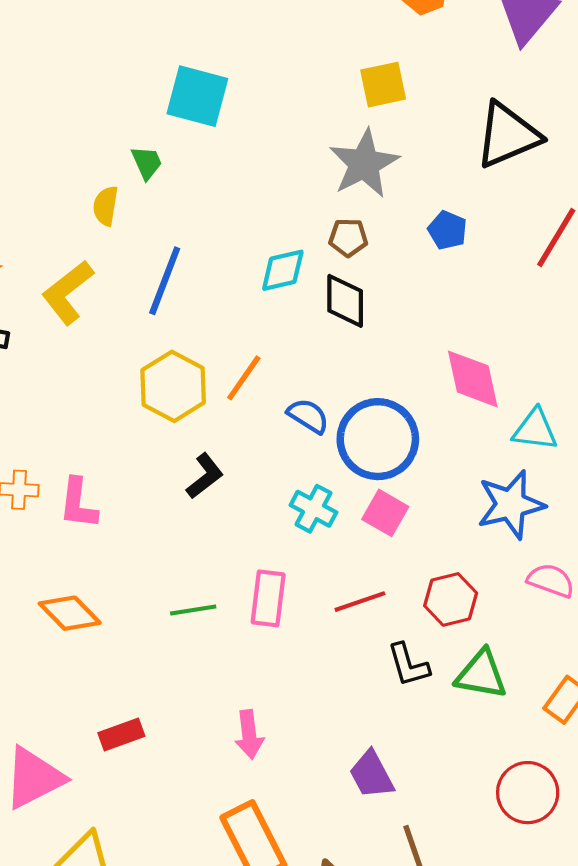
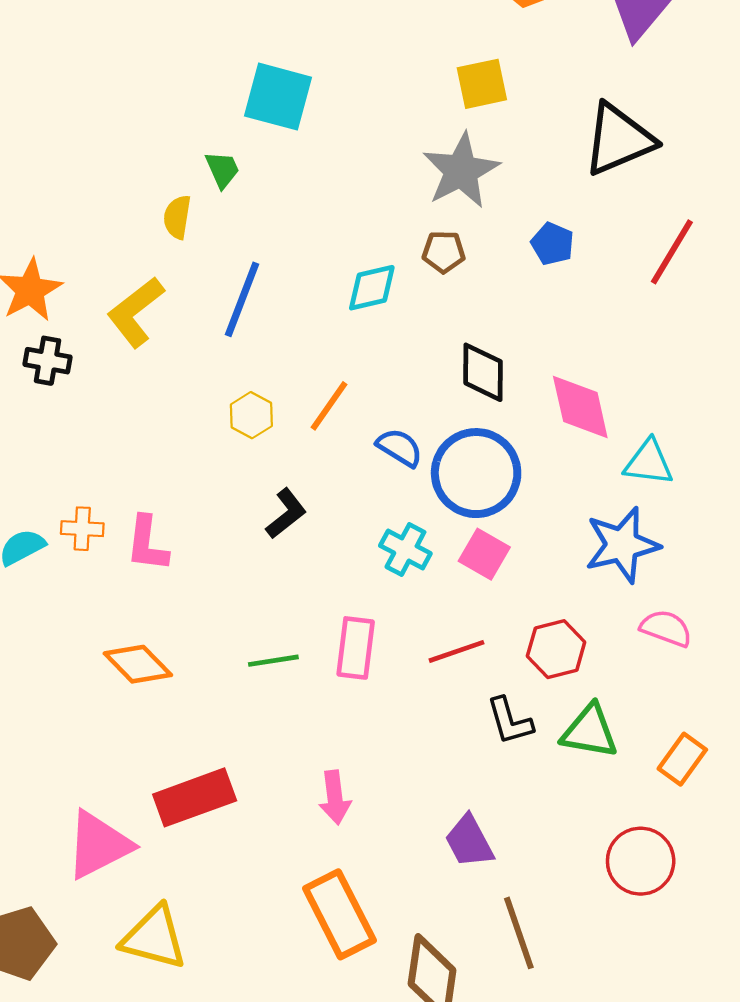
black diamond: (345, 301) -> (483, 372), moved
yellow hexagon: (173, 386) -> (251, 415), size x0.6
red rectangle: (121, 735) -> (195, 797), size x1.6

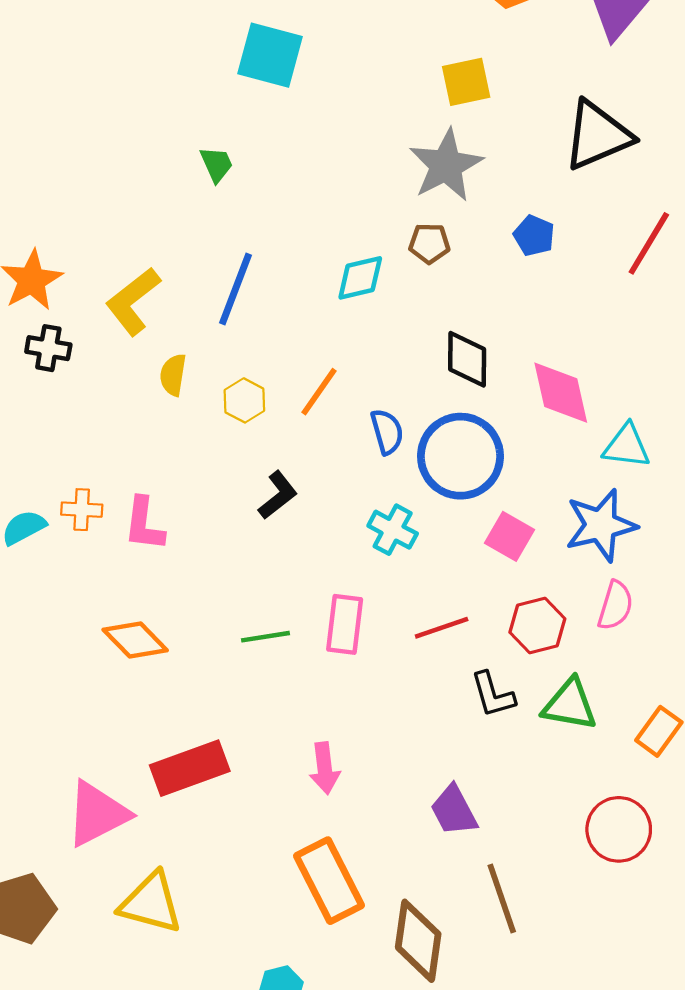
cyan square: (278, 97) -> (270, 55), moved
yellow semicircle: (177, 217) -> (173, 375), moved
blue semicircle: (400, 448) -> (387, 432), turned 42
pink square: (484, 554) -> (510, 536), moved
pink semicircle: (666, 628) -> (615, 605), moved, turned 87

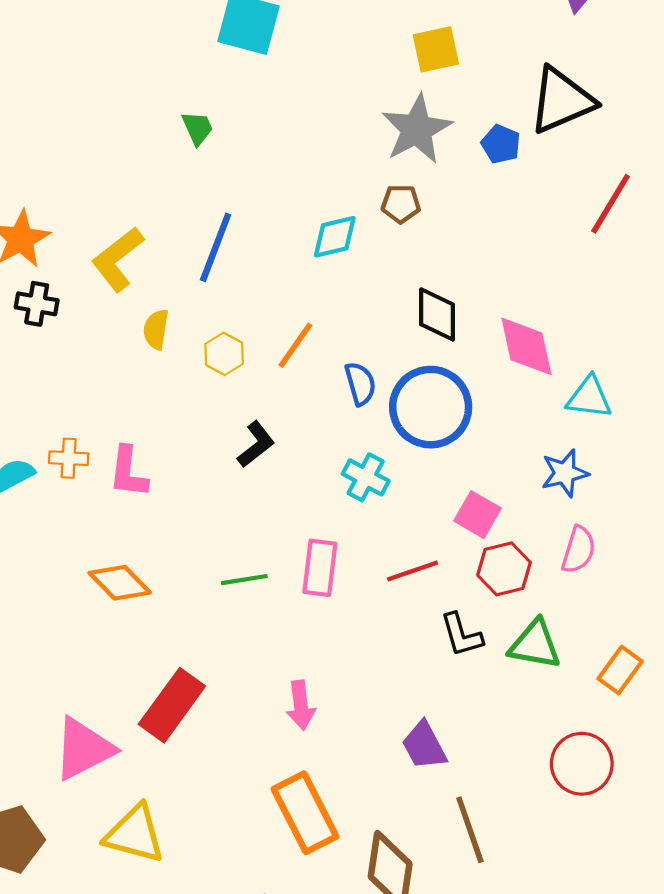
blue pentagon: (534, 236) -> (501, 144), moved
blue star: (601, 525) -> (565, 473), size x0.7
pink square: (510, 536) -> (477, 515), moved
red rectangle: (190, 768) -> (172, 705), turned -34

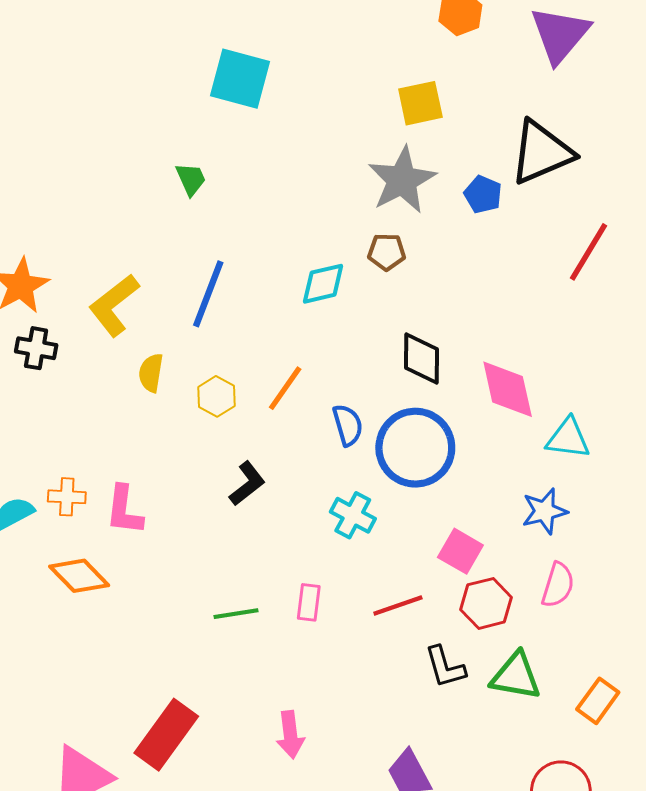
pink rectangle: (320, 568) -> (309, 602), size x0.7
orange diamond: (120, 583) -> (79, 576), moved

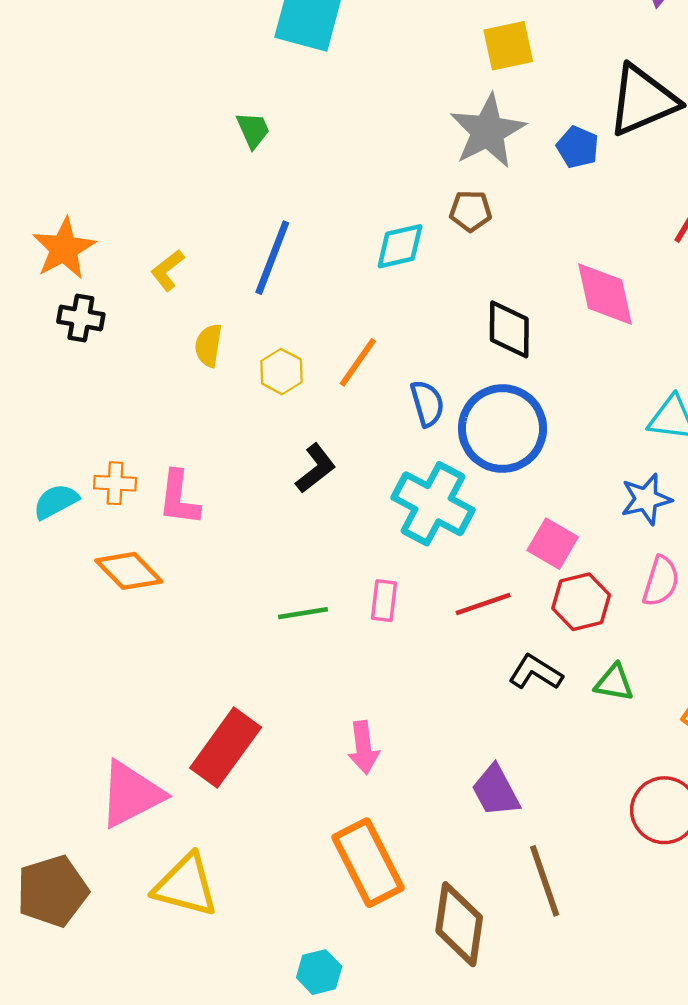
yellow L-shape: (114, 305) -> (167, 270), size x0.6
pink diamond: (508, 389) -> (605, 294), moved
cyan cross: (353, 515) -> (433, 504), size x1.6
black L-shape: (445, 667) -> (536, 672), turned 138
green triangle: (516, 676) -> (614, 683), size x0.7

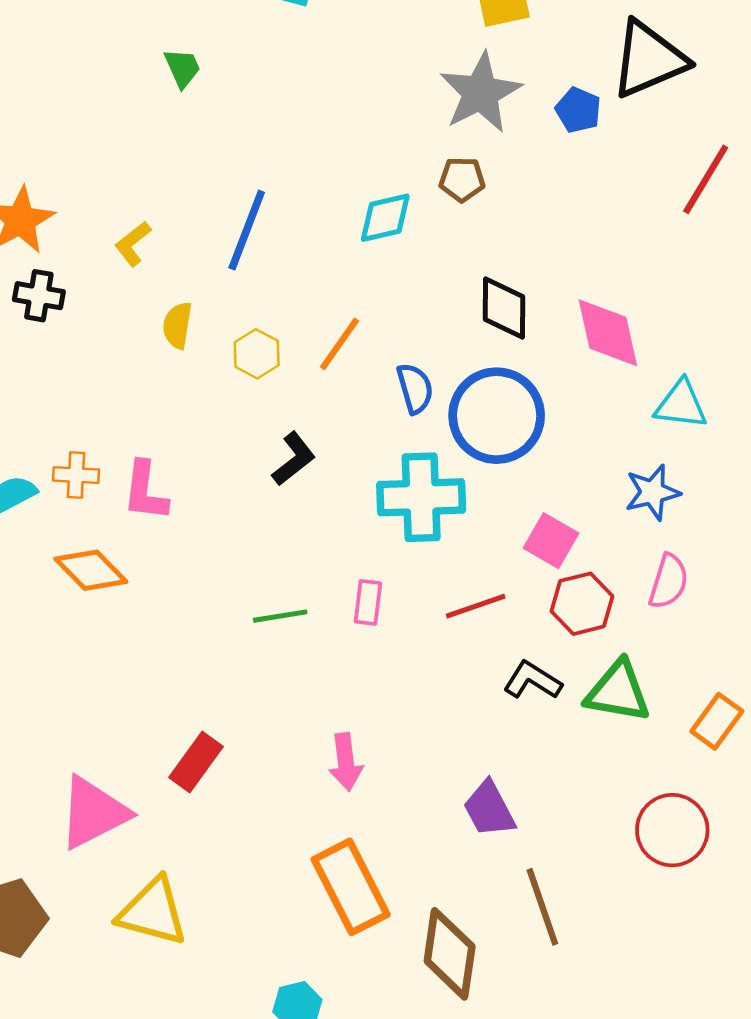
green trapezoid: (253, 130) -> (182, 68), moved
pink diamond: (605, 294) -> (608, 333), moved
cyan cross: (433, 504) -> (421, 497), turned -30
green triangle: (614, 683) -> (618, 692), size x1.5
red rectangle: (226, 748) -> (196, 762), size x0.7

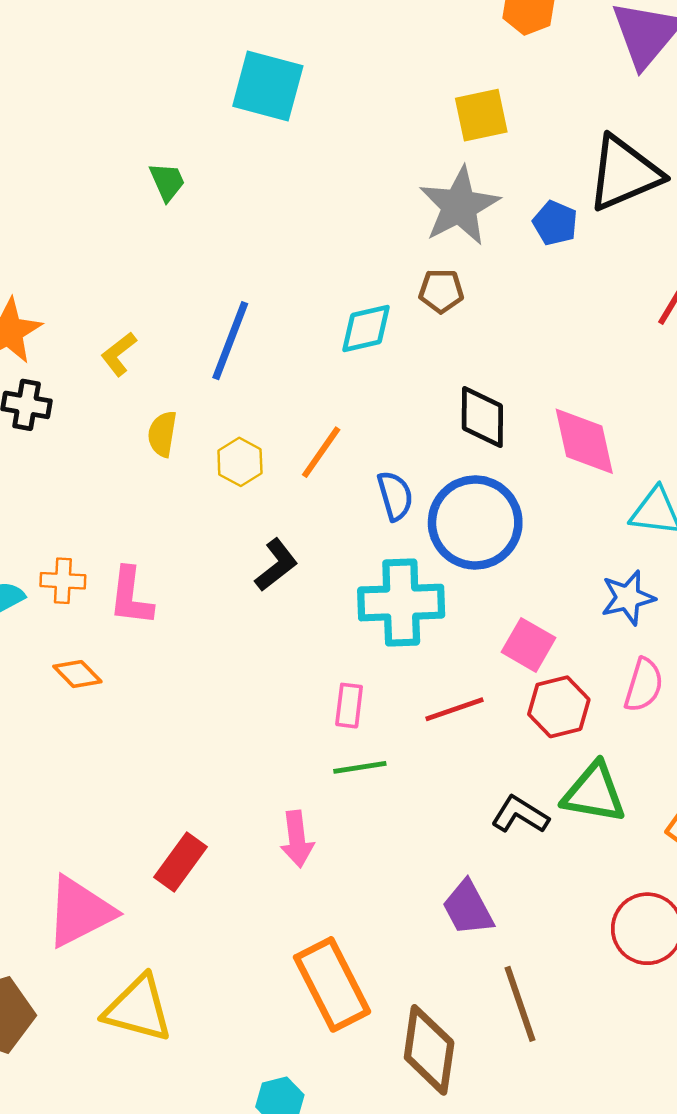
orange diamond: (91, 570) -> (77, 674), size x0.7
green line: (280, 616) -> (360, 767), moved
black L-shape: (532, 680) -> (520, 815), moved
pink arrow: (346, 762) -> (297, 839), moved

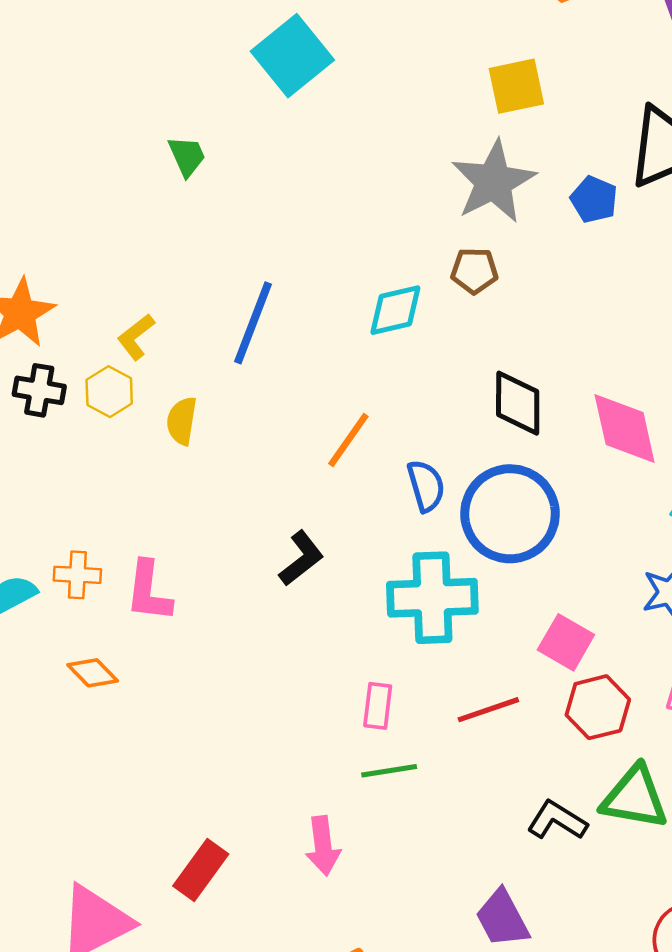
cyan square: (268, 86) -> (292, 56), turned 36
yellow hexagon: (240, 462) -> (109, 392), moved

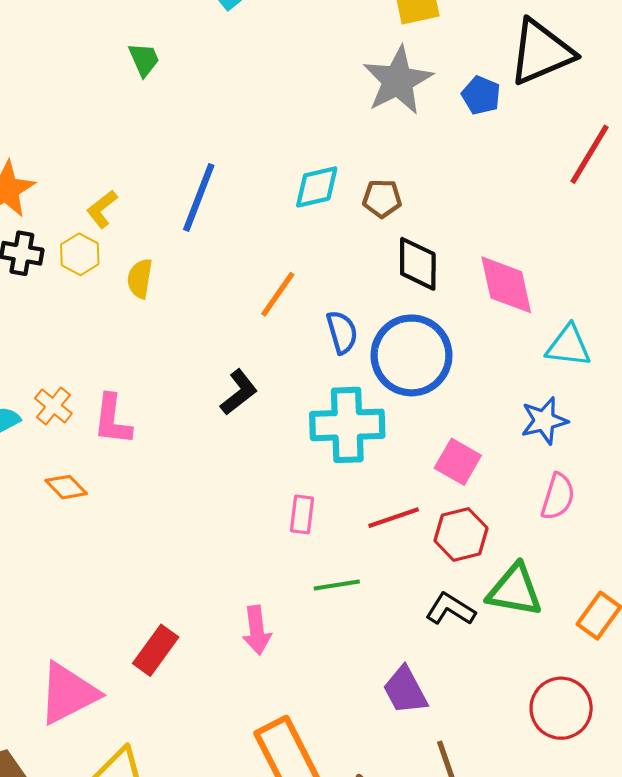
brown pentagon: (474, 271) -> (382, 198), moved
orange cross: (77, 575) -> (53, 406), turned 36
red hexagon: (598, 707) -> (461, 534), moved
green line: (389, 771) -> (337, 585), moved

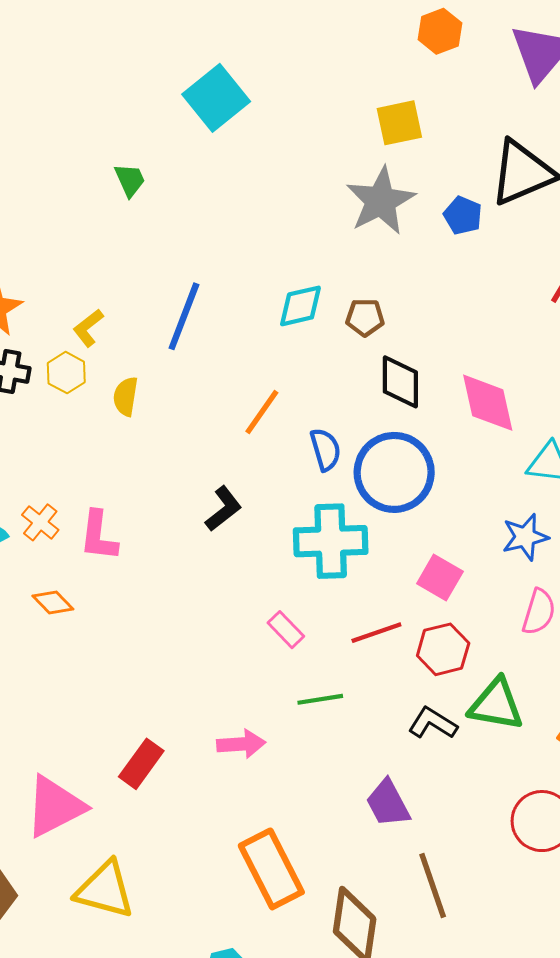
pink rectangle: (302, 514) -> (286, 630), turned -51
pink arrow: (257, 630) -> (241, 744), turned -87

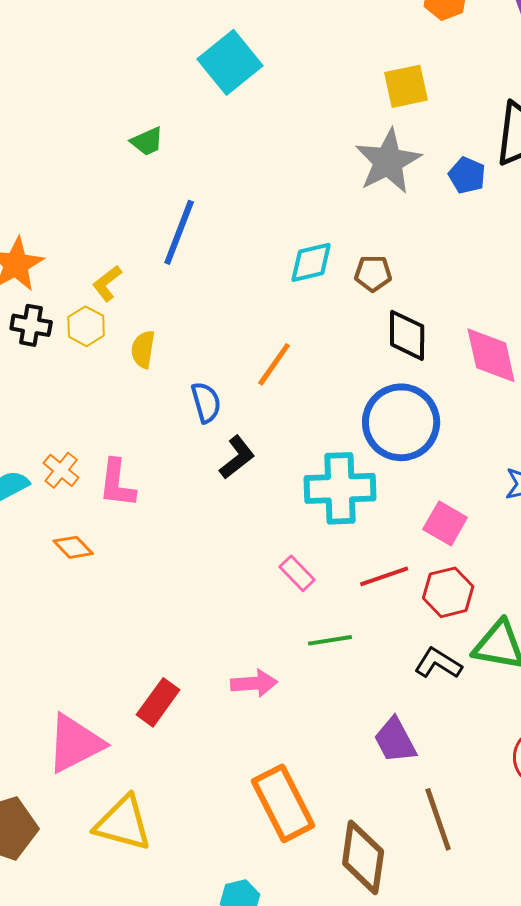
green trapezoid: (130, 180) -> (147, 141), turned 90
blue line: (184, 316) -> (179, 232), moved
blue semicircle: (325, 450) -> (206, 402), moved

